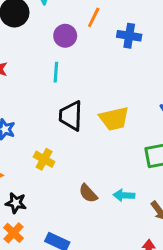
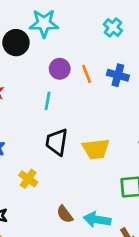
orange line: (94, 17) -> (87, 74), moved, turned -54
cyan arrow: (124, 195) -> (97, 220), size x1.4

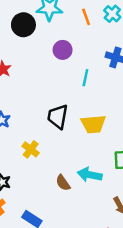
orange line: (87, 74) -> (86, 17), moved
cyan line: (48, 101) -> (85, 78), moved
cyan arrow: (97, 220) -> (90, 175), moved

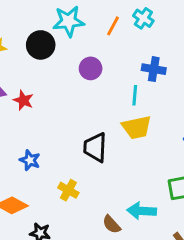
orange line: (86, 17) -> (113, 26), turned 56
cyan line: (85, 78) -> (135, 95), moved
yellow trapezoid: (93, 124) -> (137, 127), moved

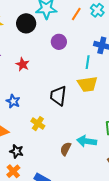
red star: (23, 100) -> (23, 64), moved
brown semicircle: (112, 224) -> (66, 149), turned 64

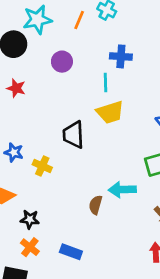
red star: (23, 64) -> (16, 88), moved
yellow cross: (38, 124) -> (42, 166), moved

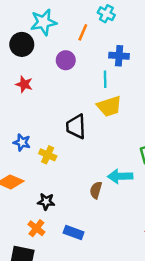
orange line: (79, 20) -> (83, 32), moved
black star: (30, 219) -> (46, 202), moved

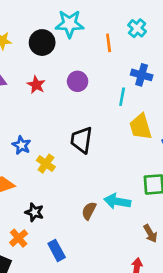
orange line: (83, 32) -> (109, 43), turned -42
purple circle: (66, 60) -> (78, 81), moved
yellow trapezoid: (109, 106) -> (141, 127), moved, turned 80
blue rectangle: (74, 233) -> (57, 250), turned 30

